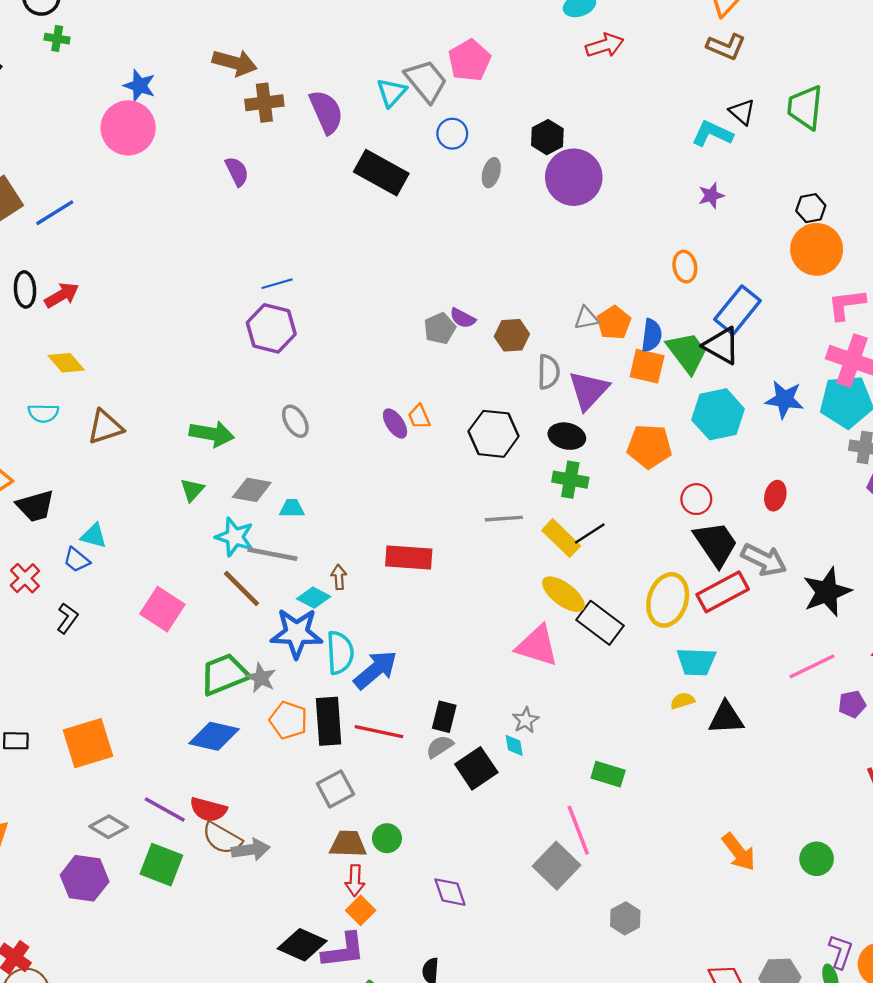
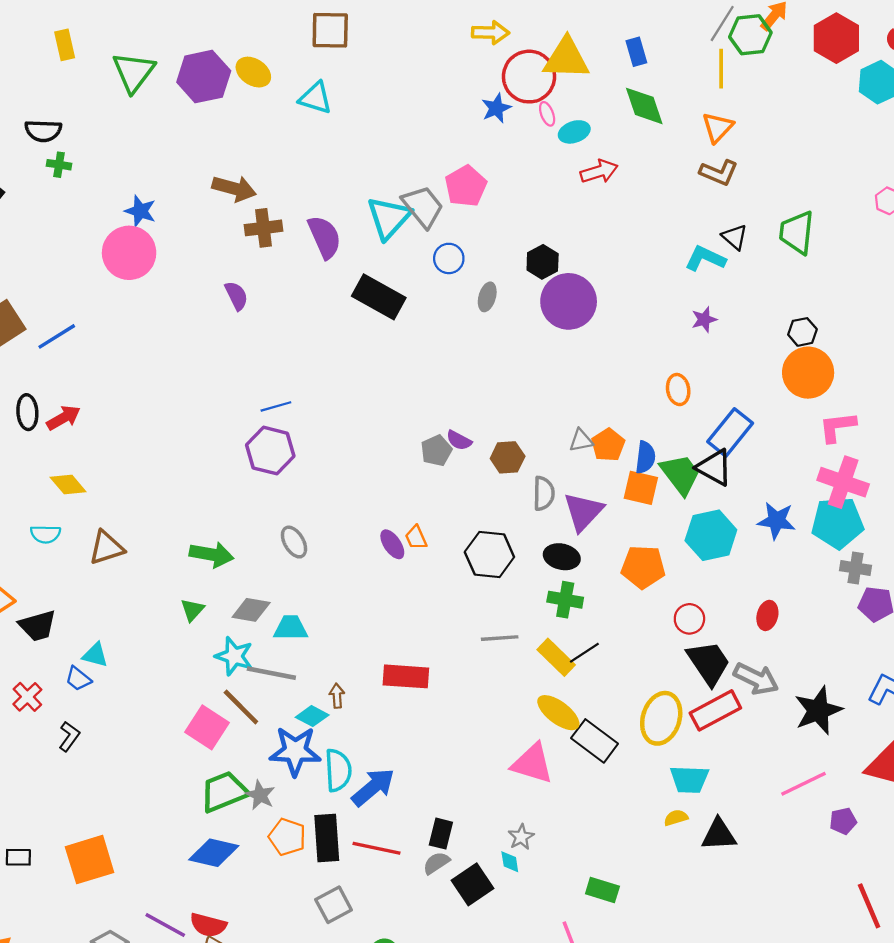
cyan triangle: (392, 92) -> (389, 218), size x1.5
cyan trapezoid: (292, 508) -> (291, 628), size x1.4
pink square: (162, 609) -> (207, 727), moved

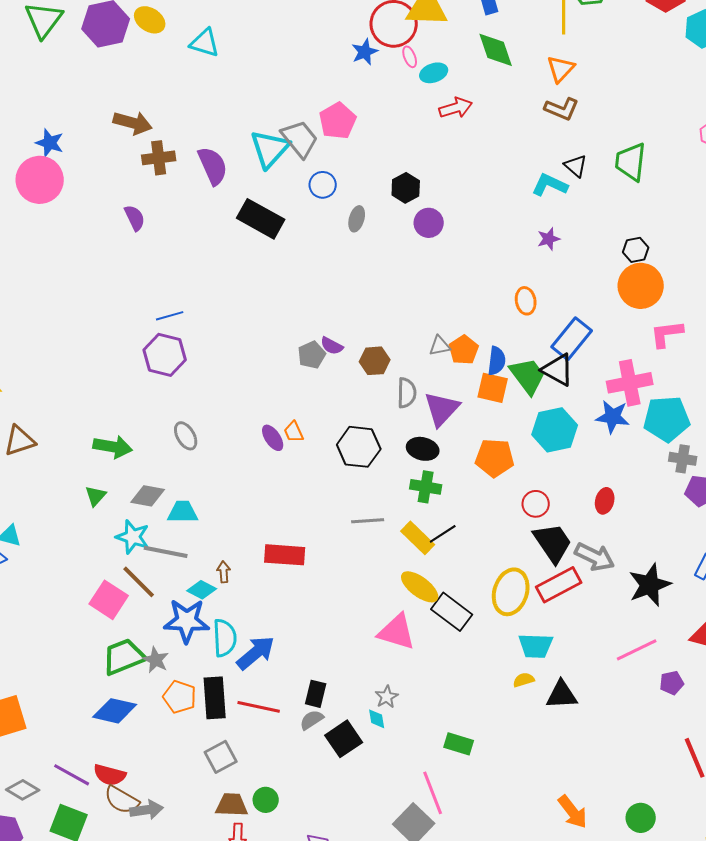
purple circle: (569, 301) -> (429, 223), size x0.6
pink cross: (843, 482) -> (630, 383), moved, turned -30

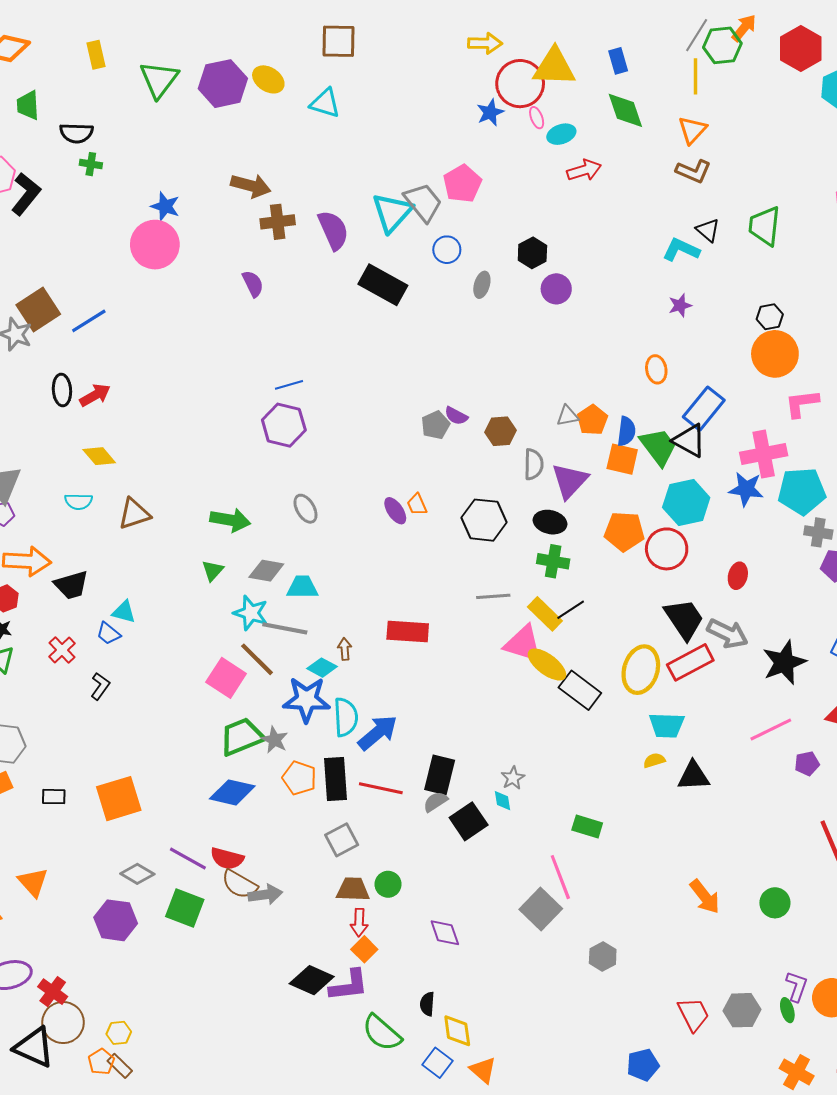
red circle: (536, 504) -> (667, 549), moved, size x1.5
pink triangle: (397, 632) -> (523, 644), moved
black rectangle: (316, 694) -> (440, 775), size x1.4

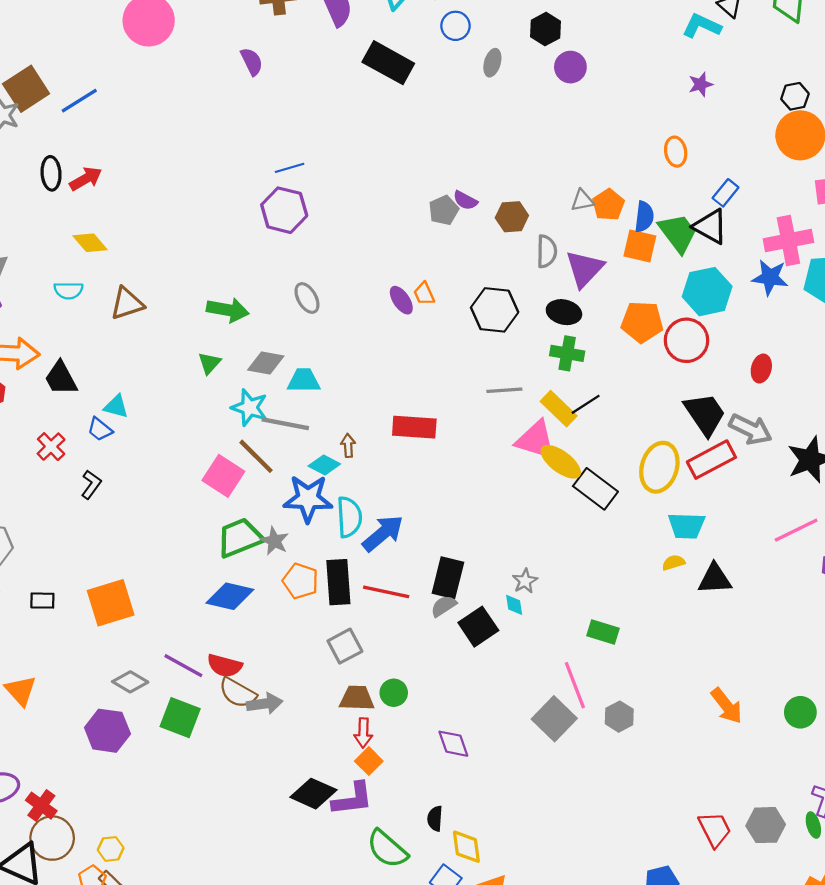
blue rectangle: (704, 409) -> (726, 193), size x0.6
black trapezoid: (71, 585) -> (61, 378), turned 78
gray hexagon: (603, 956) -> (619, 717), moved

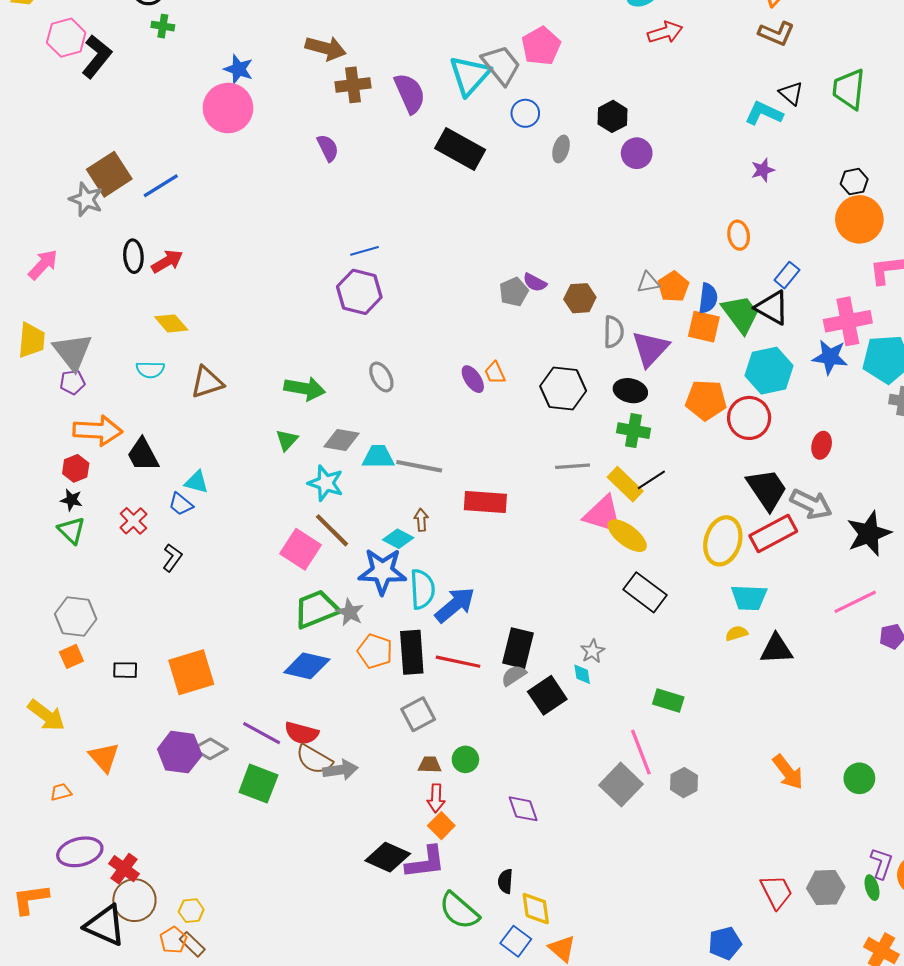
gray line: (285, 424) -> (419, 466), moved
black rectangle: (595, 489) -> (645, 592), moved
brown trapezoid: (357, 698) -> (430, 765), size x0.7
purple hexagon: (107, 731) -> (180, 752), moved

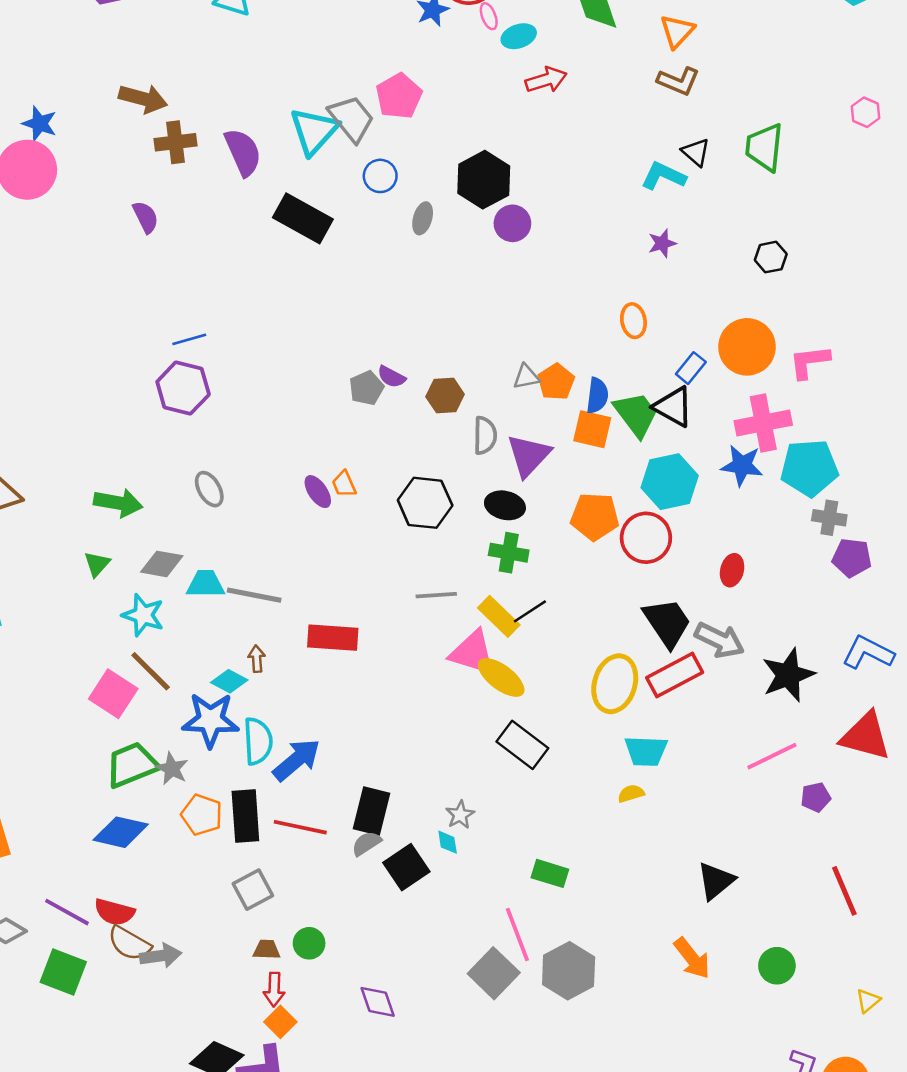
black hexagon: (613, 116) -> (484, 180), size x1.5
orange circle: (859, 219) -> (747, 347), moved
black triangle: (776, 649) -> (716, 881), moved, turned -36
gray hexagon: (684, 783) -> (569, 971), size x1.6

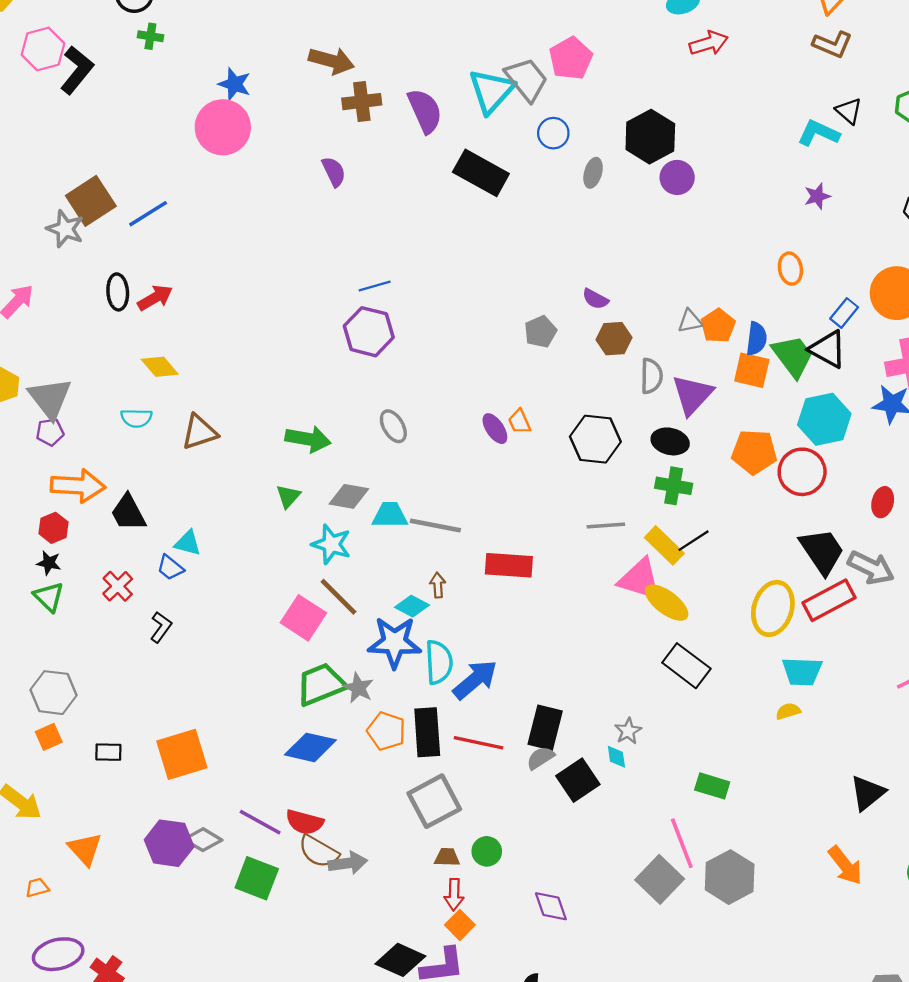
purple semicircle: (391, 377) -> (595, 299), moved
gray square: (253, 890) -> (434, 801), size x1.4

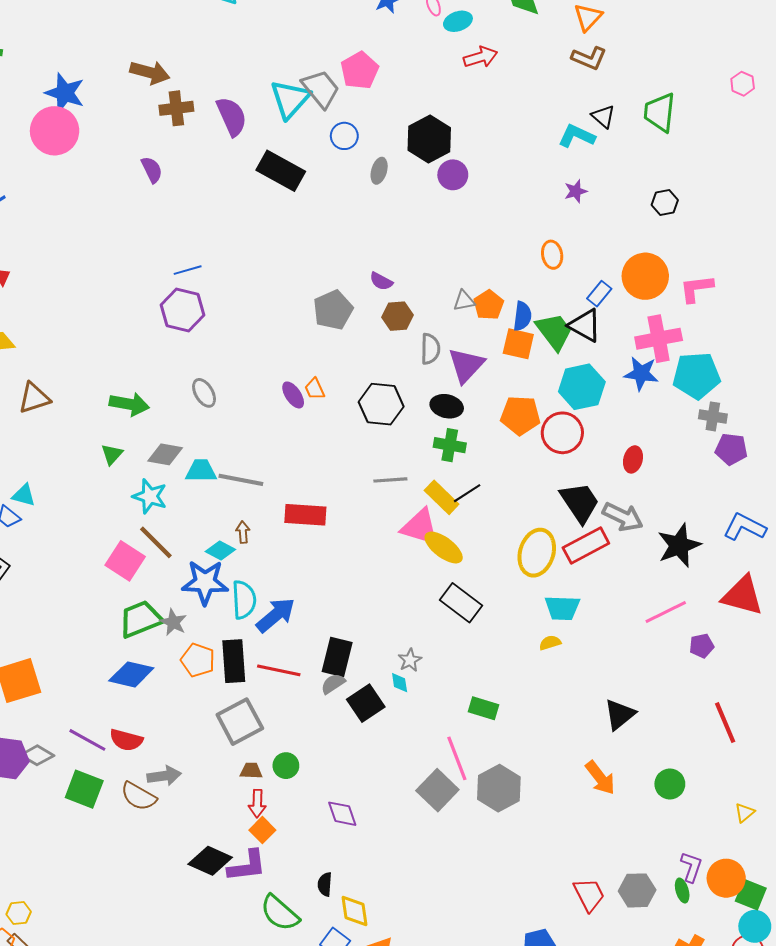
blue star: (234, 84) -> (65, 93), size x1.4
gray pentagon: (540, 332) -> (333, 310), size x1.4
brown semicircle: (319, 851) -> (138, 796), moved

